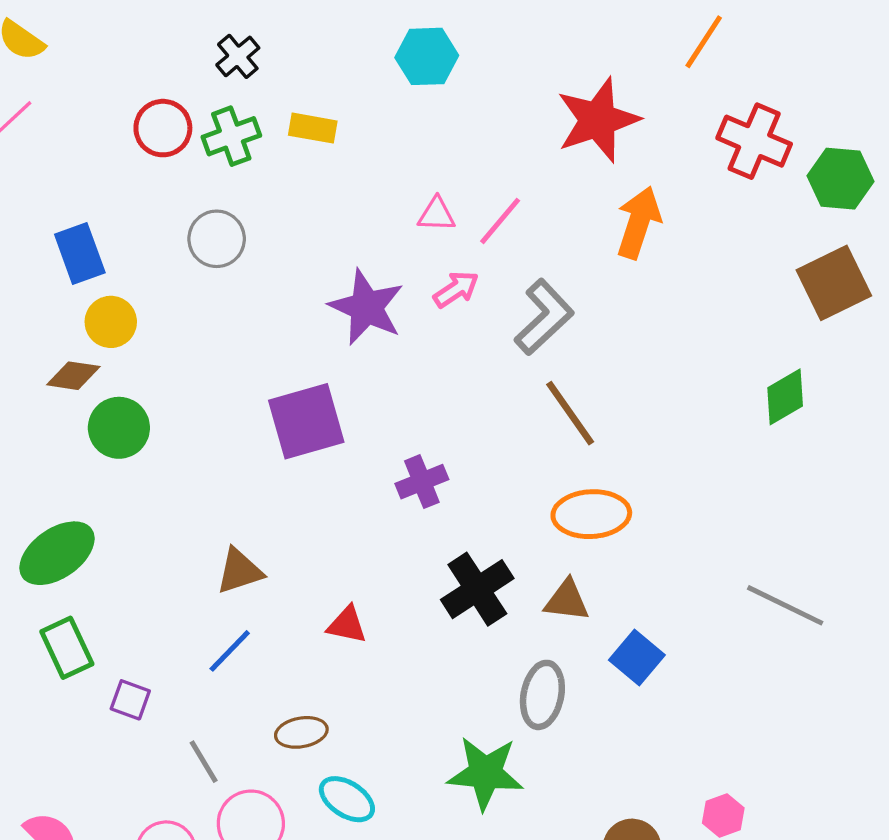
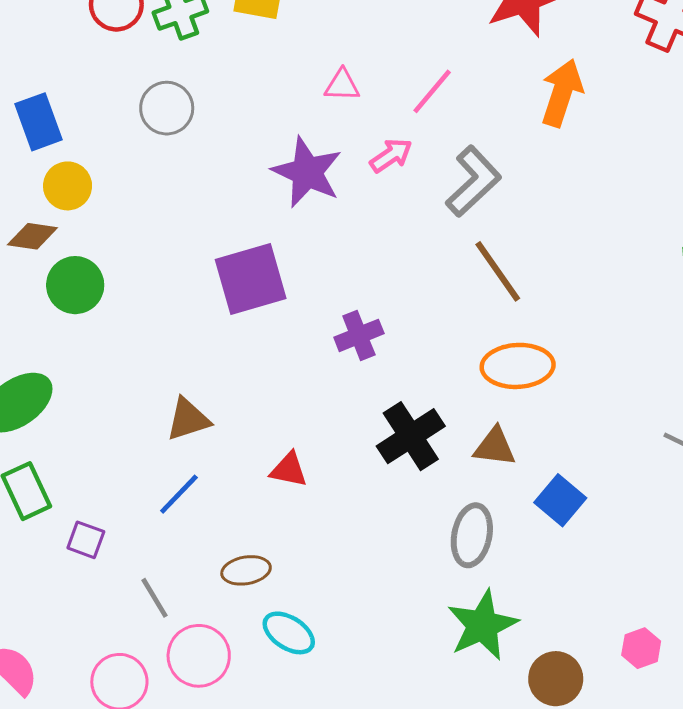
pink triangle: (437, 214) -> (342, 85), moved
green star: (485, 773) -> (482, 625), moved, turned -30

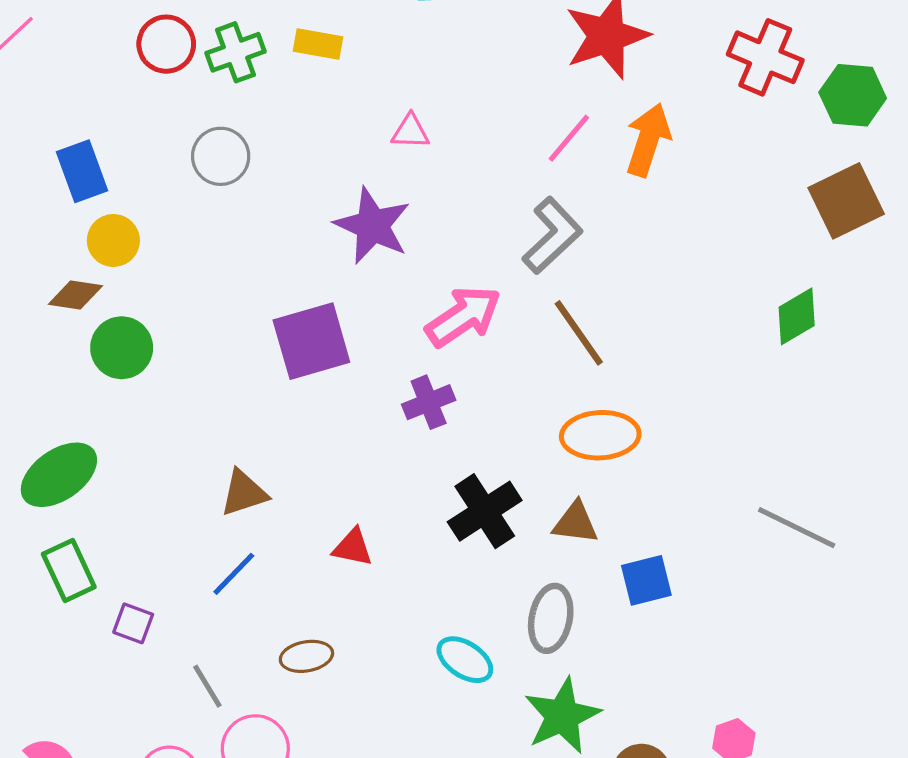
pink line: (432, 91) -> (569, 138), moved
pink arrow: (391, 155) -> (463, 316), moved, size x1.6
blue square: (560, 500) -> (646, 580), turned 36
cyan ellipse: (289, 633) -> (465, 660), moved

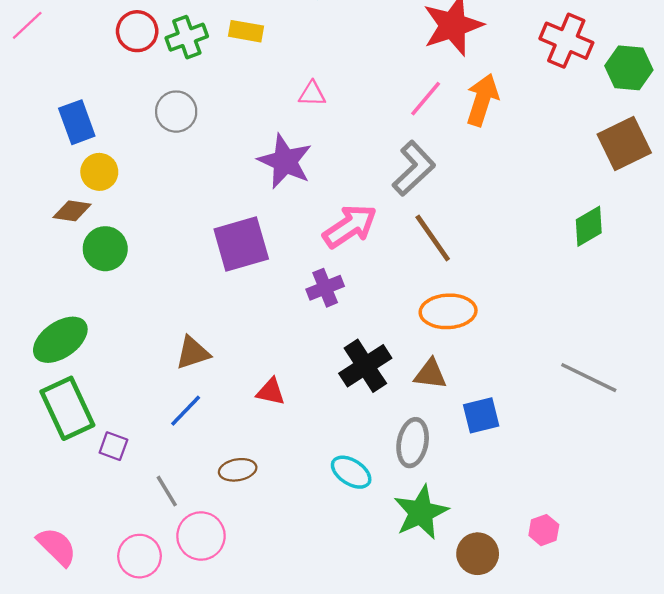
green rectangle: (69, 571) -> (67, 408), size x1.4

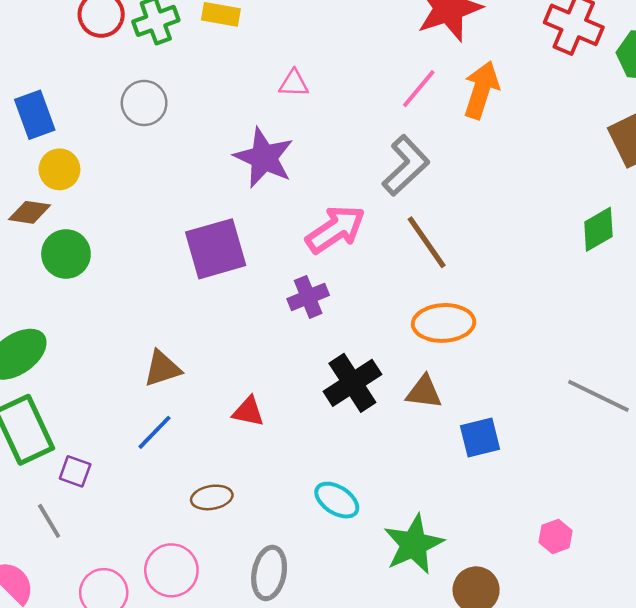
gray ellipse: (413, 443) -> (269, 573), moved
gray line: (167, 491) -> (49, 521), moved
pink hexagon: (544, 530) -> (555, 536), moved

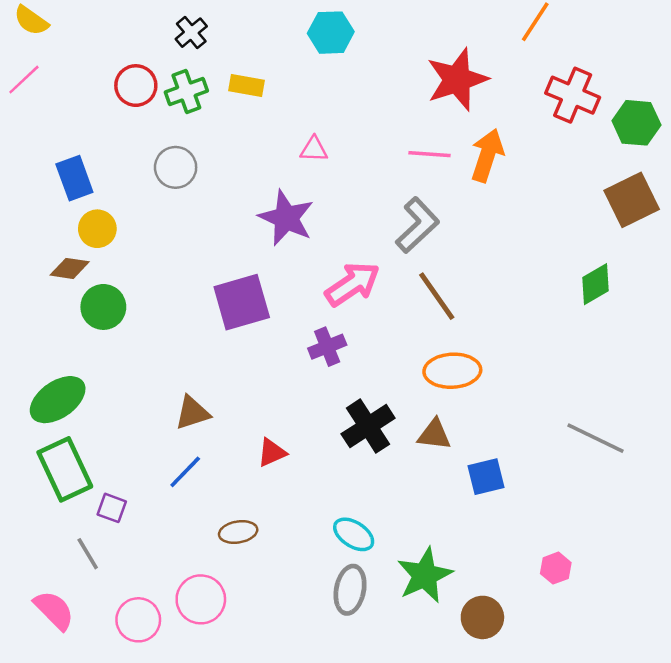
pink line: (419, 89) -> (429, 154), turned 54
red triangle: (248, 412) -> (272, 453), turned -36
gray ellipse: (269, 573) -> (350, 590), moved

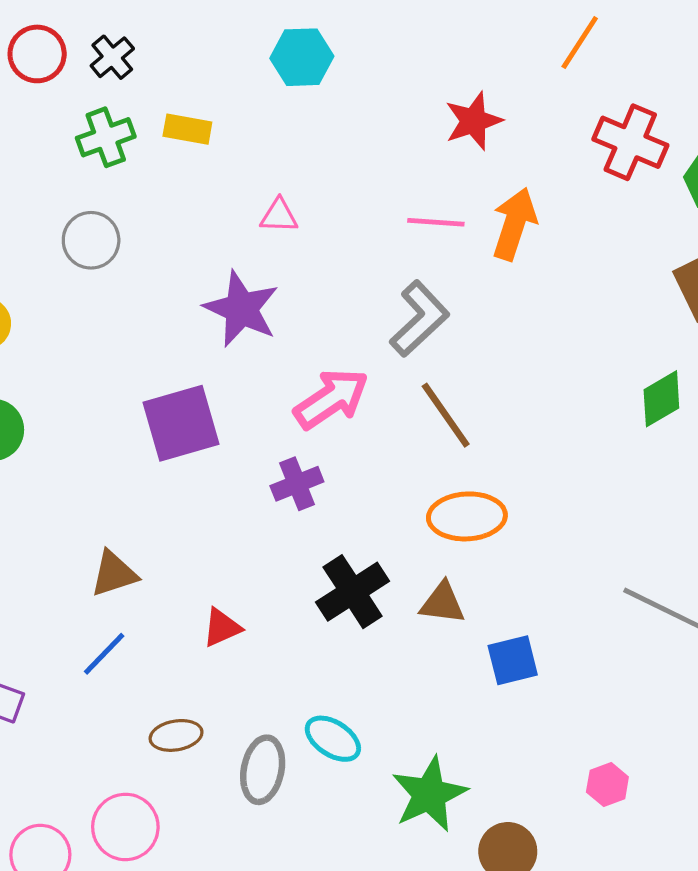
red star: (457, 80) -> (473, 121), size x0.7
red circle: (136, 86) -> (37, 54), moved
gray ellipse: (350, 590) -> (263, 770), moved

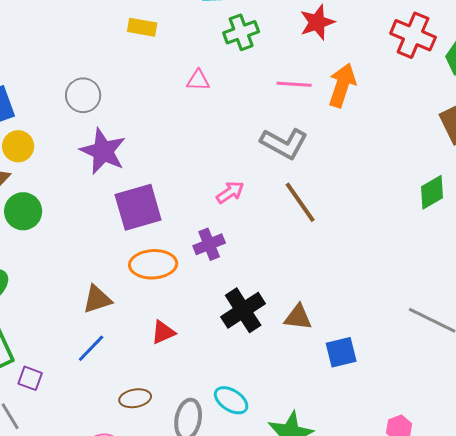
green cross: (106, 137) -> (241, 32), moved
purple star: (241, 309) -> (103, 151), moved
gray L-shape: (420, 319) -> (284, 143), turned 72
pink arrow: (331, 399) -> (230, 192), size x0.6
orange ellipse: (467, 516) -> (153, 264), moved

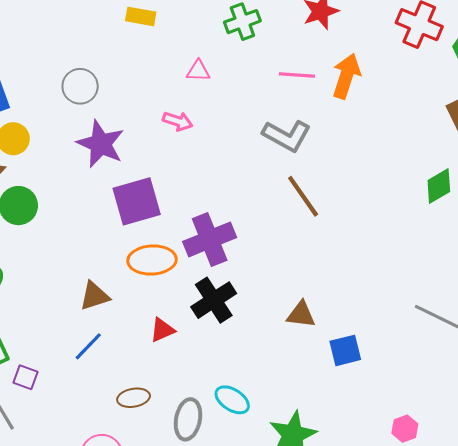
pink arrow: (230, 192) -> (178, 121), moved, turned 52
purple cross: (209, 244) -> (210, 239), size x1.6
black cross: (243, 310) -> (214, 300), moved

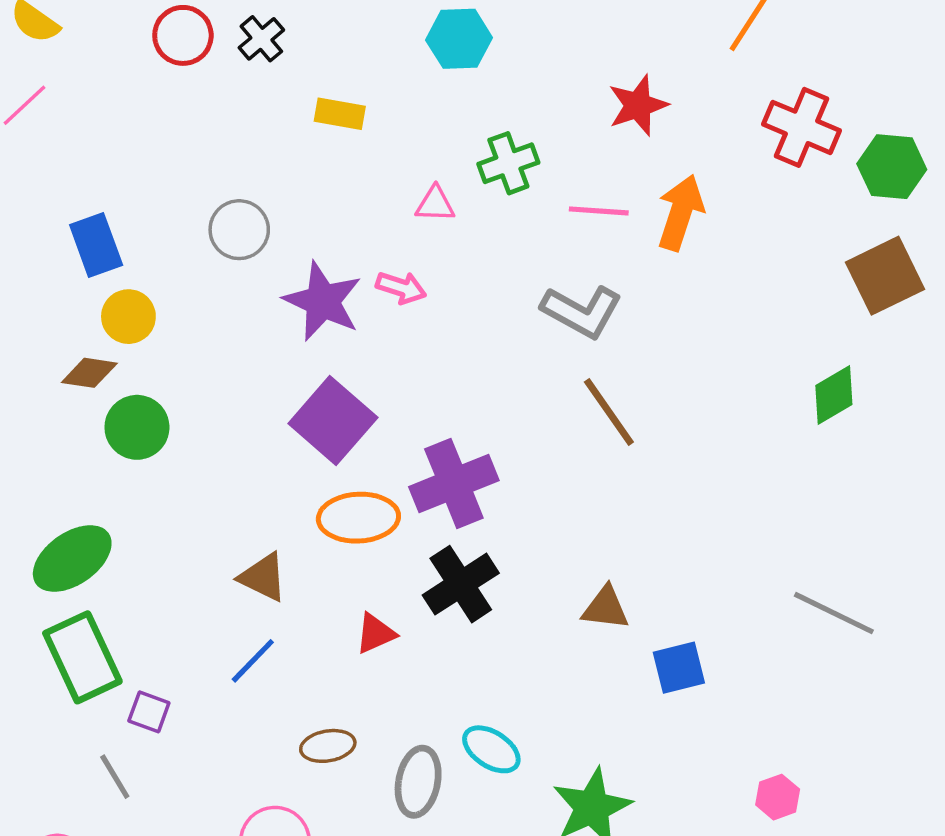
green cross: (242, 22) -> (508, 163), moved
purple star: (101, 144) -> (323, 301), moved
purple square: (137, 201) -> (333, 421), turned -33
brown triangle: (94, 296) -> (263, 577), turned 44

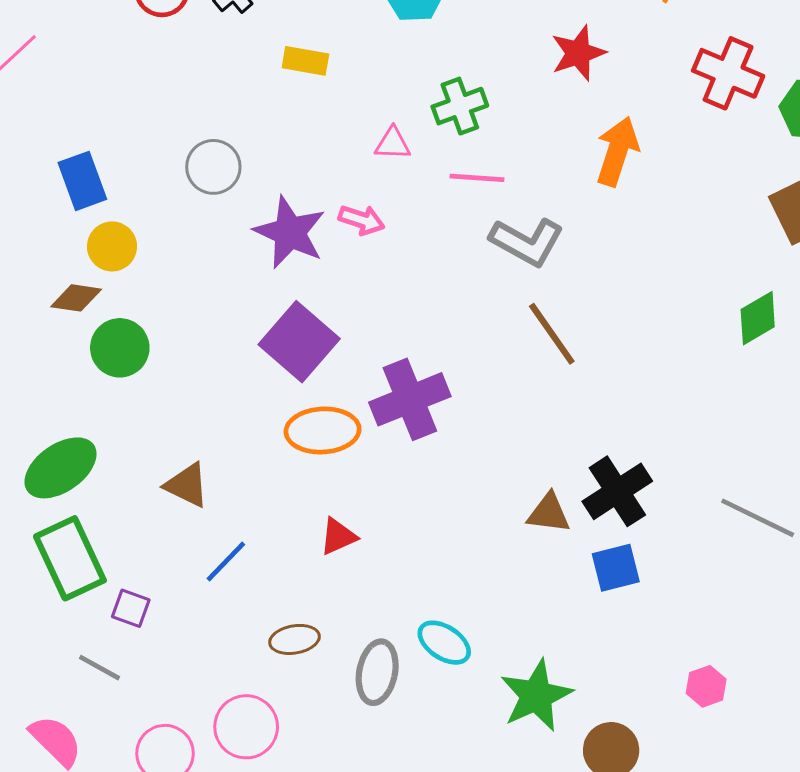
pink line: (599, 211) -> (477, 178), moved
brown triangle: (263, 577) -> (187, 485), moved
black cross: (461, 584) -> (617, 491), moved
gray line: (115, 777) -> (100, 668), turned -30

